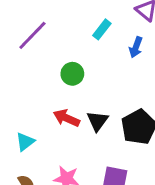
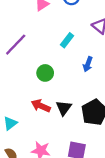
blue arrow: (136, 47) -> (88, 64), moved

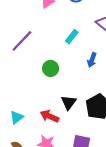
red arrow: (41, 106) -> (49, 116), moved

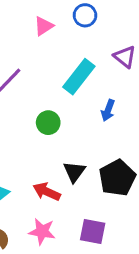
cyan rectangle: (72, 37) -> (79, 77), size x1.6

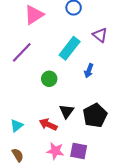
pink triangle: (44, 26) -> (34, 15), moved, size x1.5
pink star: (42, 231) -> (55, 151), moved

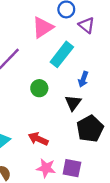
pink triangle: (34, 15) -> (43, 27), moved
purple triangle: (100, 35) -> (87, 25), moved
black triangle: (66, 111) -> (73, 103), moved

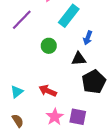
black triangle: (73, 103) -> (79, 59), turned 49
pink star: (46, 168) -> (55, 117), turned 30

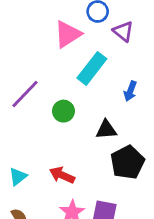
purple line: (22, 20) -> (25, 94), moved
blue arrow: (88, 38) -> (130, 91), moved

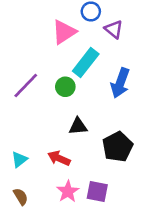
blue arrow: (130, 91) -> (120, 83), size x1.6
green circle: (63, 111) -> (65, 87), moved
black triangle: (106, 130) -> (78, 126), moved

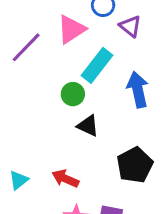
blue arrow: (120, 83) -> (138, 90), turned 148
purple line: (26, 85) -> (26, 47), moved
black triangle: (78, 126) -> (88, 126), moved, turned 30

